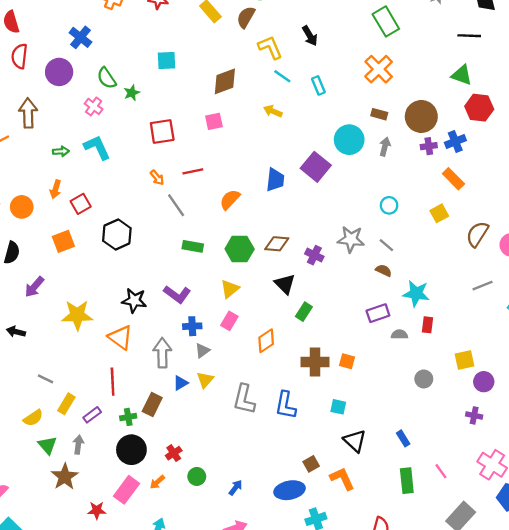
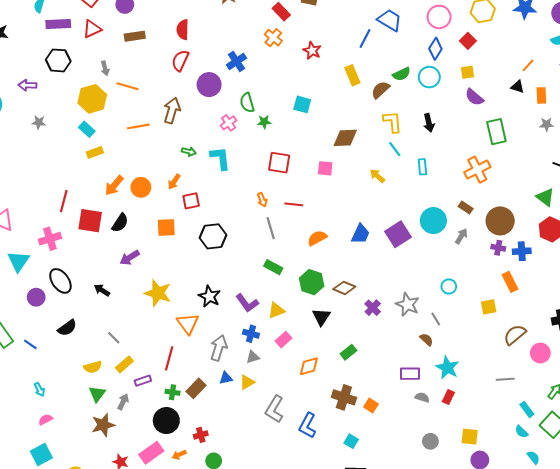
black triangle: (285, 284) -> (321, 317), moved
yellow triangle: (230, 289) -> (276, 310), moved

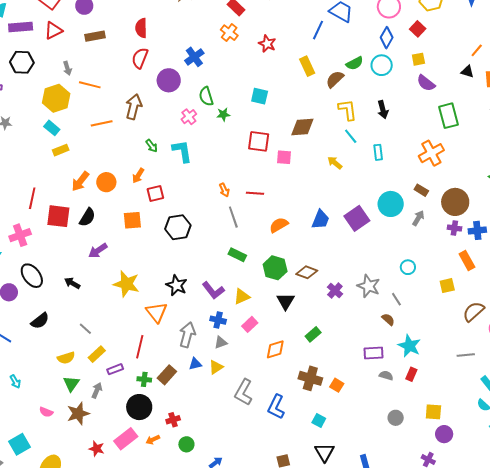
green arrow: (189, 152) -> (152, 146), turned 40
red square: (279, 163) -> (259, 141), moved
pink semicircle: (45, 420) -> (46, 412), moved, turned -128

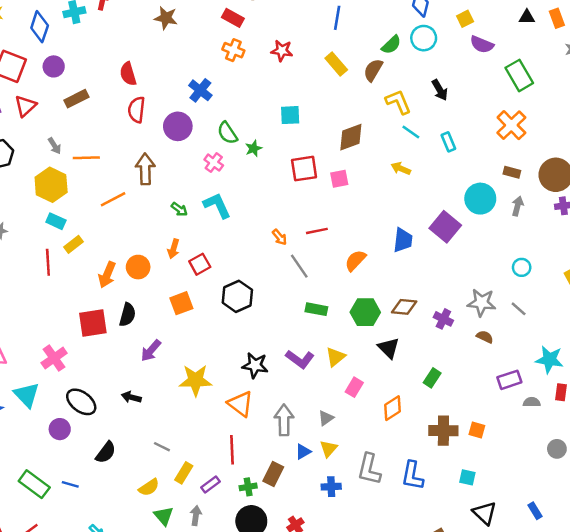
red line: (32, 198) -> (48, 262), moved
brown semicircle: (388, 319) -> (485, 337), moved
blue cross: (218, 320) -> (331, 487), moved

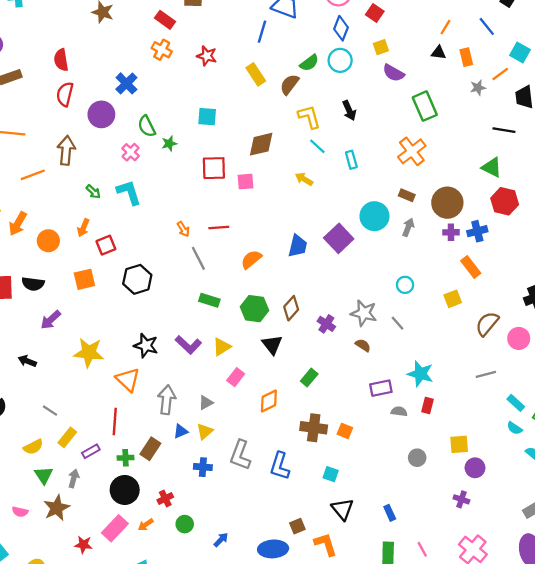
orange arrow: (107, 275) -> (18, 224), moved
brown diamond: (404, 307) -> (291, 308), turned -60
black semicircle: (127, 315) -> (33, 284), turned 75

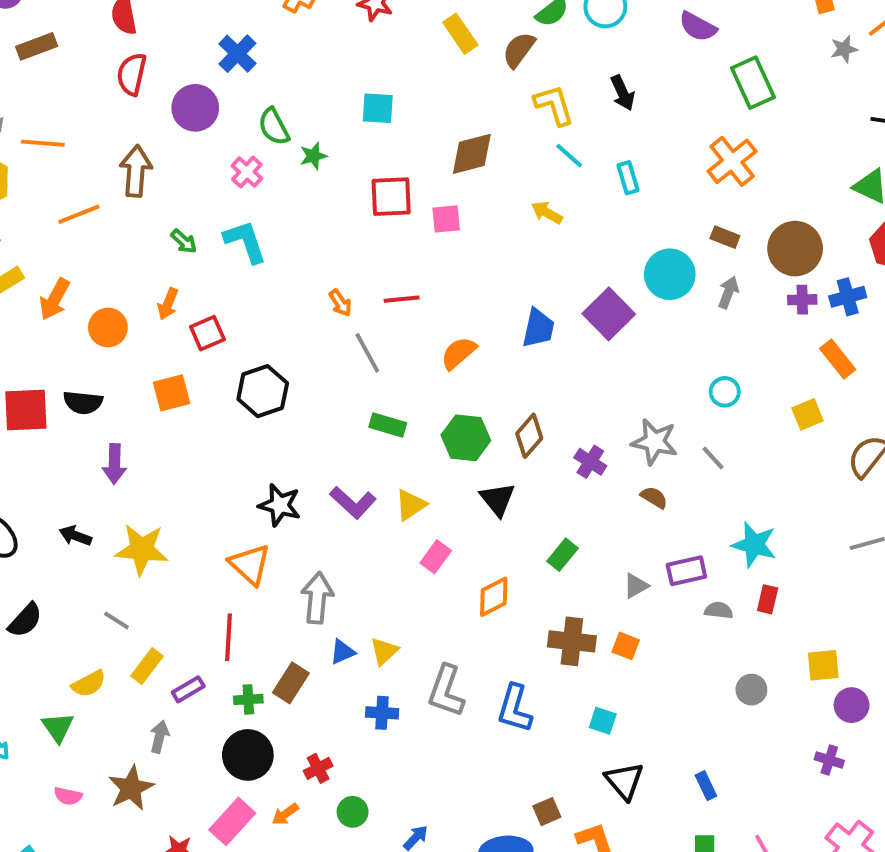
purple arrow: (51, 320) -> (115, 464), turned -45
yellow star: (89, 353) -> (142, 549), moved
gray triangle: (206, 403) -> (636, 586), moved
green triangle: (44, 475) -> (58, 727), moved

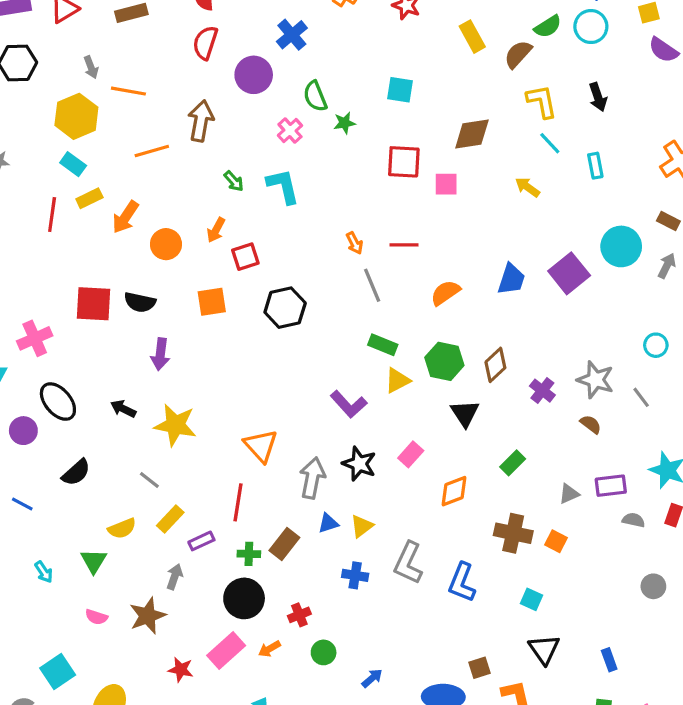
black star: (280, 505) -> (359, 464), moved
yellow triangle: (411, 505) -> (397, 380), moved

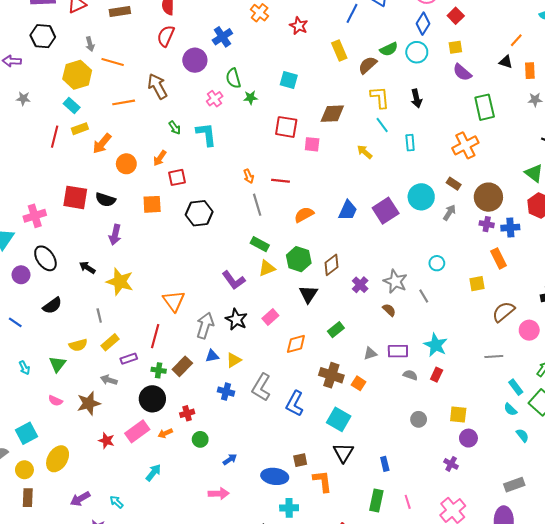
brown arrow: (201, 121) -> (157, 86), turned -45
gray line: (149, 480) -> (99, 315), turned 32
gray arrow: (175, 577) -> (109, 380), turned -98
cyan square: (532, 599) -> (339, 419), size x1.6

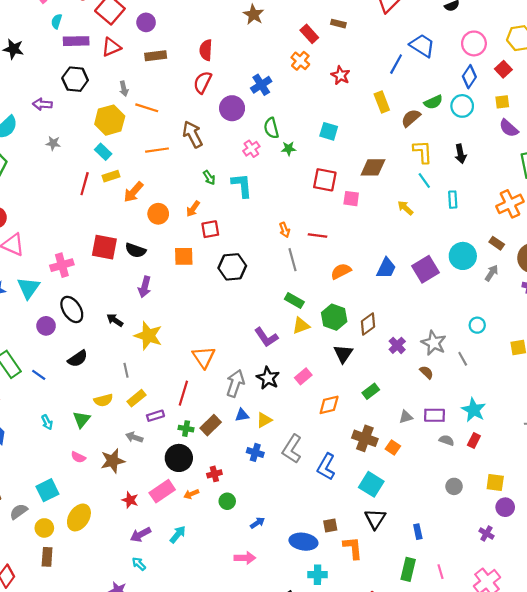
purple arrow: (80, 499) -> (141, 535), moved

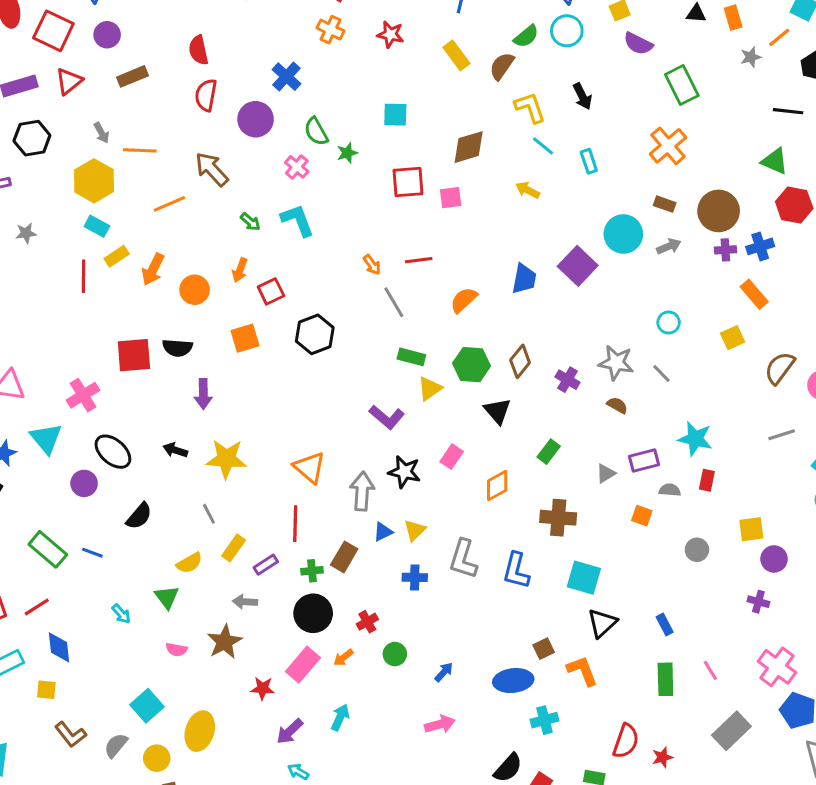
gray arrow: (492, 273) -> (669, 246), turned 49
orange square: (393, 448) -> (642, 516), moved
black triangle: (375, 519) -> (602, 623), turned 30

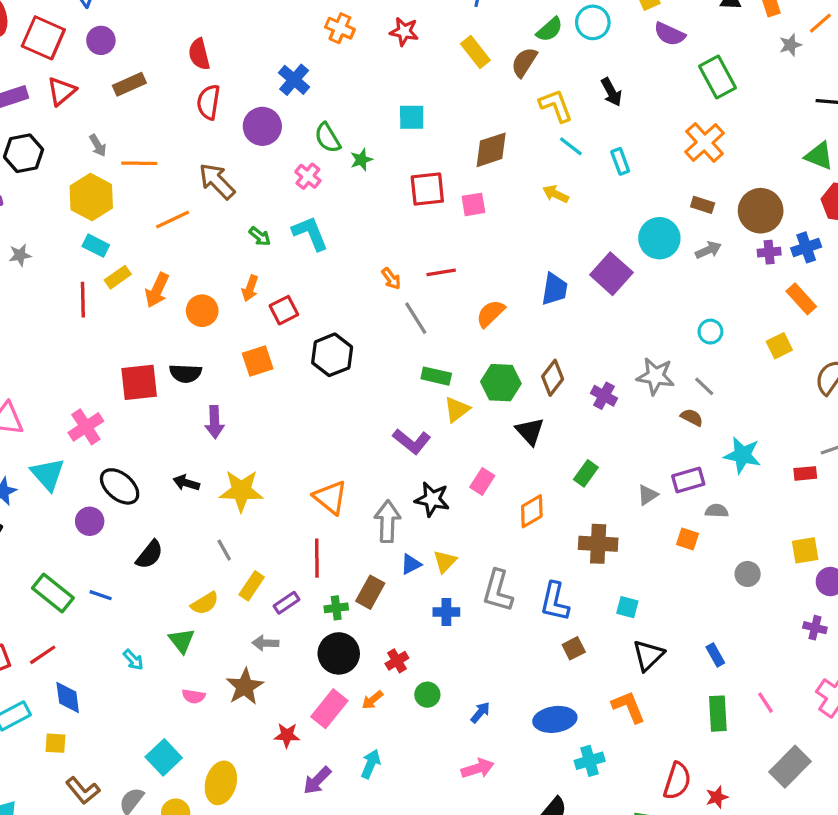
brown semicircle: (617, 405) -> (692, 417), moved
red rectangle: (707, 480) -> (805, 473), moved, turned 75
cyan square: (584, 578) -> (627, 607), size x0.6
brown square: (544, 649) -> (574, 648), moved

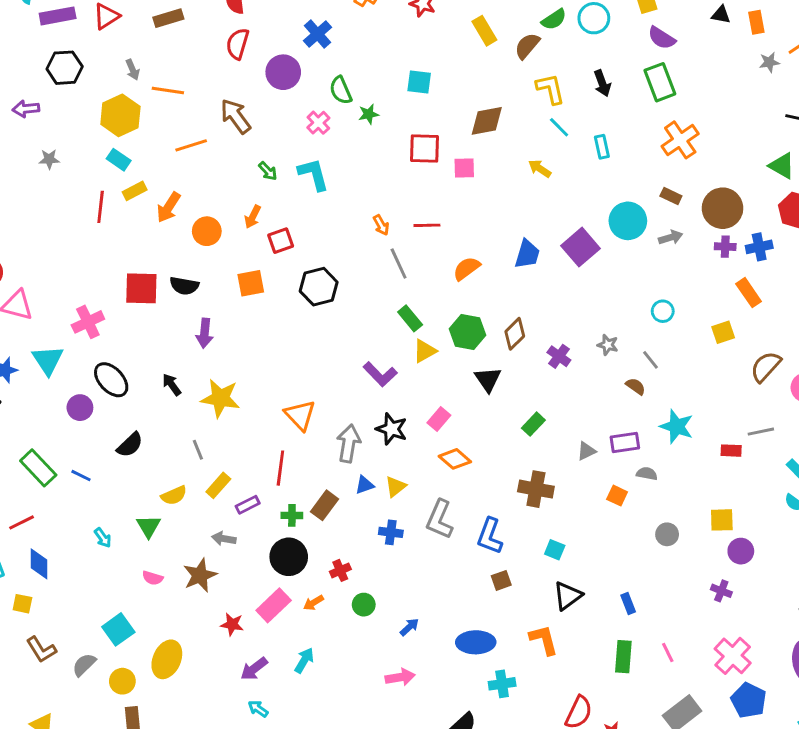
green rectangle: (718, 77) -> (660, 82), moved
green rectangle: (436, 376) -> (410, 318), turned 30
gray star: (656, 376) -> (608, 345), size x0.6
black arrow: (186, 483) -> (172, 385), turned 30
orange diamond: (532, 511) -> (455, 459), moved, turned 64

